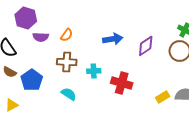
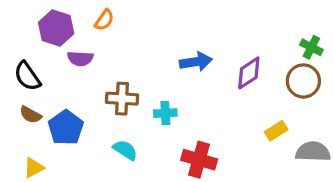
orange semicircle: (67, 35) -> (104, 20), moved
red cross: (122, 83) -> (199, 160), moved
yellow rectangle: (163, 97) -> (276, 131), moved

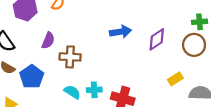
green cross: (311, 47) -> (200, 22), turned -32
purple semicircle: (80, 59) -> (48, 40), moved, turned -70
cyan cross: (165, 113) -> (94, 90), moved

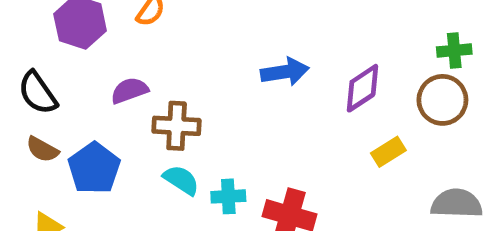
purple semicircle: (48, 40) -> (129, 91), turned -133
yellow rectangle: (175, 79) -> (388, 152), moved
cyan semicircle: (72, 92) -> (181, 180), moved

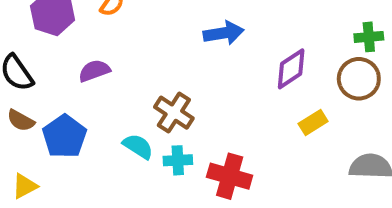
blue arrow: (285, 72) -> (224, 33), moved
brown cross: (177, 126) -> (174, 113), moved, turned 30

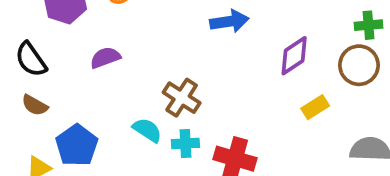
blue pentagon: (64, 136) -> (77, 145), moved

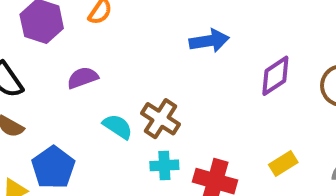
yellow rectangle: (315, 107) -> (283, 163), moved
cyan semicircle: (147, 130) -> (118, 126), moved

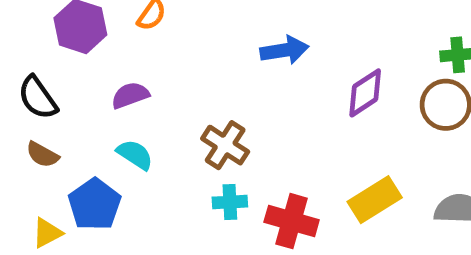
cyan semicircle: (118, 126) -> (135, 155), moved
yellow rectangle: (283, 163) -> (375, 200), size x1.5

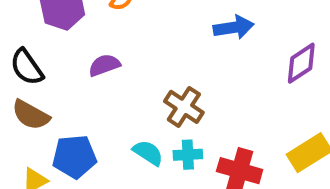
brown semicircle: (42, 155) -> (31, 115), size x1.4
cyan semicircle: (135, 155) -> (148, 153), moved
blue pentagon: (95, 204) -> (74, 157), turned 30

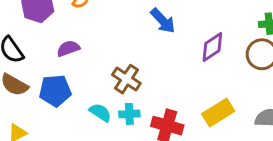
blue arrow: (234, 27) -> (163, 21), turned 56
blue pentagon: (74, 157) -> (55, 91), moved

